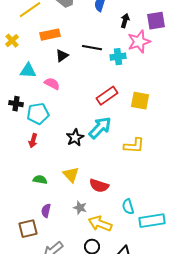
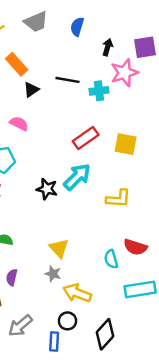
orange rectangle: (50, 35) -> (17, 64), turned 60
black star: (75, 138) -> (47, 189), turned -30
yellow triangle: (71, 175) -> (59, 248), moved
red semicircle: (99, 186) -> (135, 247), moved
cyan semicircle: (128, 207) -> (111, 259), moved

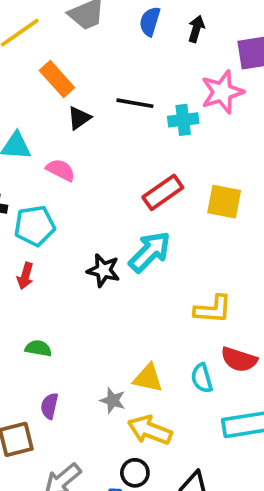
black arrow: (107, 47) -> (196, 29), moved
yellow L-shape: (118, 199) -> (213, 309), moved
yellow triangle: (59, 248) -> (148, 378), moved, turned -35

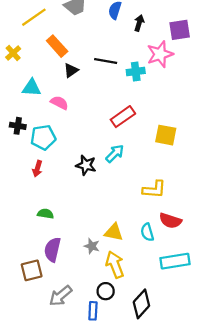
black arrow: (196, 29) -> (139, 23), moved
yellow square: (224, 202) -> (166, 135), moved
cyan arrow: (150, 252) -> (115, 154), size x0.7
purple semicircle: (49, 406) -> (52, 250), size x1.5
yellow arrow: (150, 430) -> (115, 265), turned 48

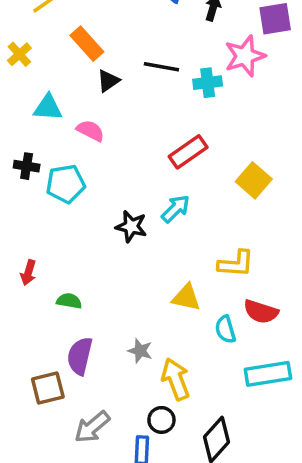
yellow square: (166, 135) -> (254, 180), turned 30
red arrow: (37, 169) -> (28, 273), moved
yellow triangle: (114, 232) -> (186, 297), moved

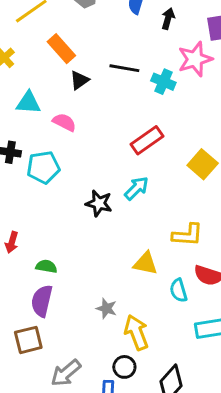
cyan cross: (208, 83) -> (163, 82), turned 30
purple semicircle: (80, 356) -> (42, 301), moved

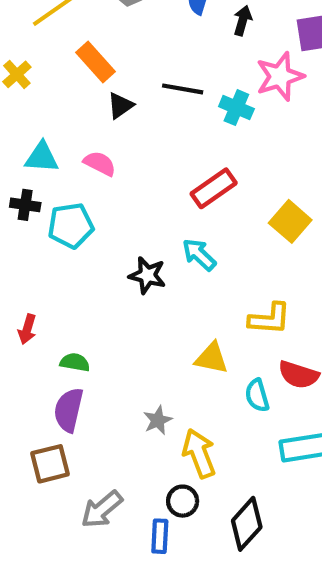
cyan triangle: (28, 103) -> (42, 157), moved
cyan arrow: (136, 188) -> (199, 255), turned -92
gray star: (106, 308) -> (158, 420), turned 30

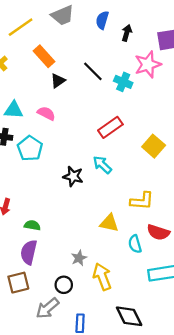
black line: (183, 89) -> (93, 71), turned 35
cyan pentagon: (71, 226) -> (30, 148), turned -30
black circle: (183, 501) -> (64, 285), moved
black diamond: (247, 524) -> (129, 316), turned -68

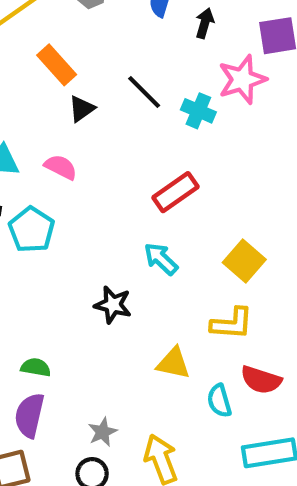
yellow square: (154, 146) -> (244, 261), moved
black star: (73, 176) -> (113, 305), moved
gray star: (79, 258) -> (102, 432), moved

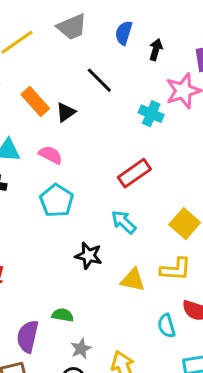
orange rectangle: (57, 65) -> (35, 102), moved
black line: (144, 92) -> (99, 80), moved
cyan pentagon: (32, 230) -> (57, 201), moved
yellow triangle: (173, 363) -> (133, 280), moved
green semicircle: (36, 367) -> (63, 315), moved

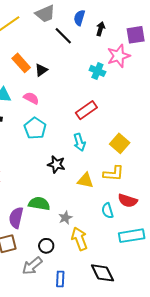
black line: (99, 80) -> (63, 36), moved
cyan arrow: (124, 222) -> (79, 142), turned -150
green semicircle: (63, 315) -> (39, 204), size x1.5
gray star: (81, 349) -> (65, 218), moved

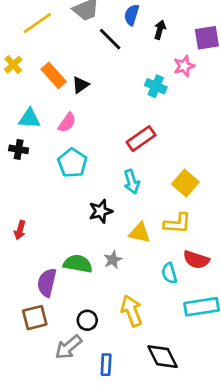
pink star: (119, 56) -> (184, 66), size x0.7
pink semicircle: (31, 98) -> (67, 122), turned 98
black star: (56, 164) -> (101, 211), turned -30
gray star: (65, 218) -> (113, 260), moved

